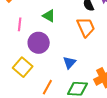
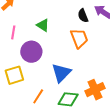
blue triangle: (69, 63) -> (61, 73), size x1.5
yellow square: (23, 67) -> (14, 75), turned 30

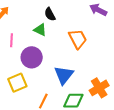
black semicircle: (83, 16) -> (50, 14), moved

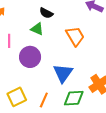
black semicircle: (50, 14) -> (46, 13), turned -32
yellow square: (17, 83) -> (17, 97), moved

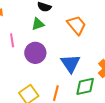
green triangle: (37, 29) -> (38, 24), turned -32

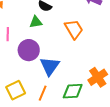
blue triangle: (70, 63) -> (50, 66), moved

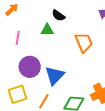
purple circle: (29, 50) -> (30, 67), moved

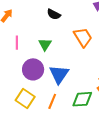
green triangle: (47, 30) -> (45, 44), moved, turned -48
yellow square: (18, 94) -> (25, 98), turned -30

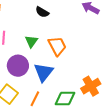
orange trapezoid: (83, 37) -> (57, 46), moved

